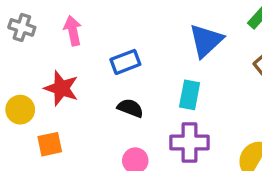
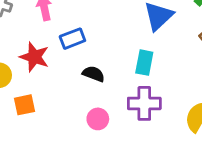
blue rectangle: (125, 62) -> (72, 39), moved

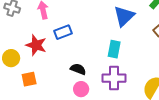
black semicircle: (94, 74) -> (78, 69), moved

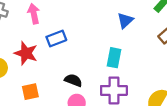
blue triangle: (124, 16) -> (125, 20), size x0.7
orange square: (29, 79) -> (30, 92), moved

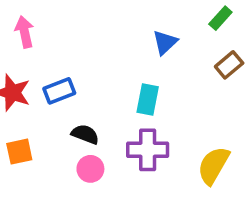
blue rectangle: (56, 39) -> (59, 91), moved

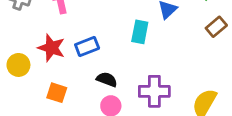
cyan rectangle: (148, 100) -> (140, 32), moved
orange square: (19, 152) -> (57, 93), turned 30

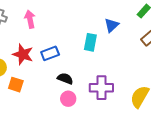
orange square: (57, 93) -> (16, 85), moved

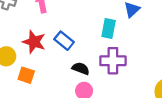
blue rectangle: (50, 53) -> (64, 41), turned 60
purple cross: (101, 88) -> (113, 61), moved

